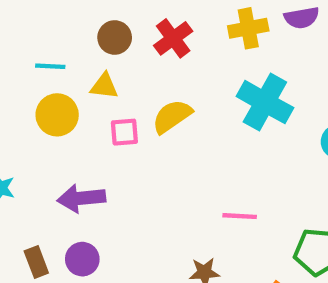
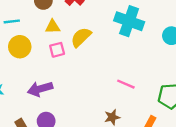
yellow triangle: (104, 86) -> (53, 27), moved
pink line: (240, 216) -> (126, 84), turned 30

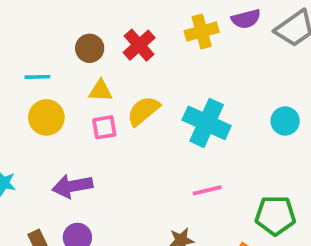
cyan cross: (129, 21) -> (207, 123), moved
pink line: (126, 84) -> (207, 190), turned -42

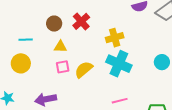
yellow cross: (202, 32) -> (115, 38), moved
yellow semicircle: (143, 111) -> (84, 70), moved
yellow circle: (46, 117) -> (21, 63), moved

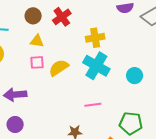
cyan circle: (162, 62) -> (135, 76), moved

